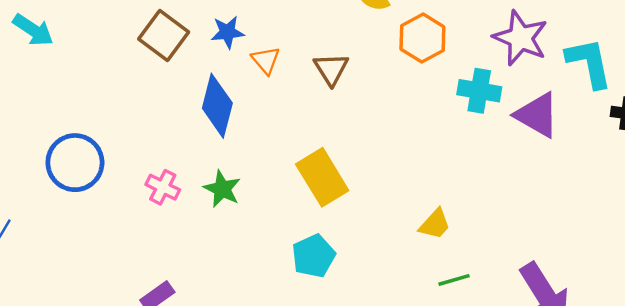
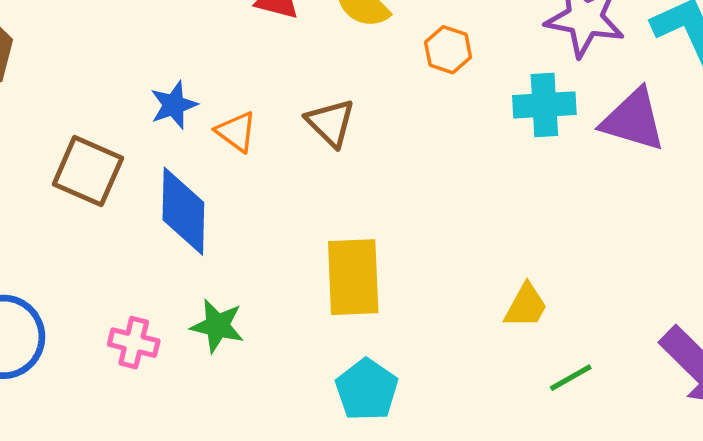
brown square: (164, 36) -> (88, 171), moved
orange hexagon: (422, 38) -> (448, 50), size x0.7
yellow rectangle: (322, 177) -> (353, 277), turned 42

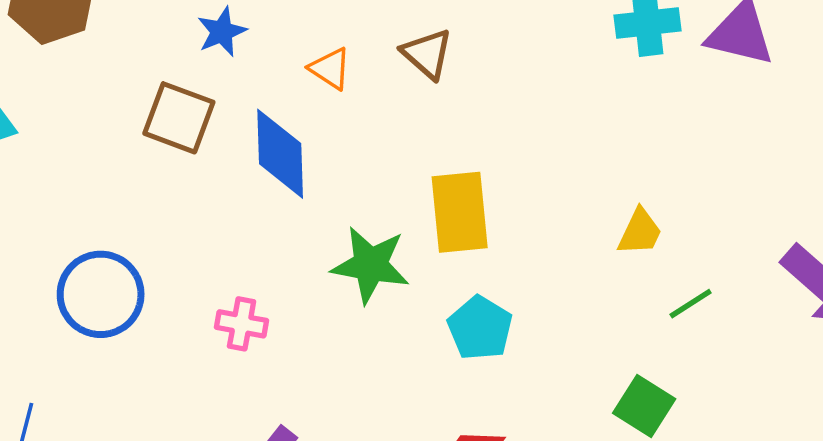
blue star: (174, 105) -> (222, 32), moved
green star: (217, 326) -> (370, 265), moved, size x1.4
pink cross: (134, 343) -> (242, 324), moved

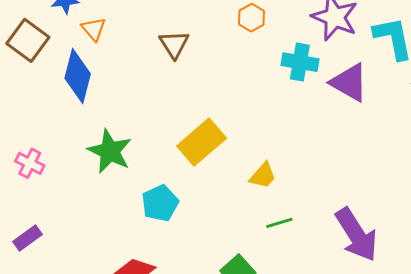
orange triangle: (330, 69) -> (94, 29), moved
yellow rectangle: (460, 212) -> (202, 142), moved, turned 39

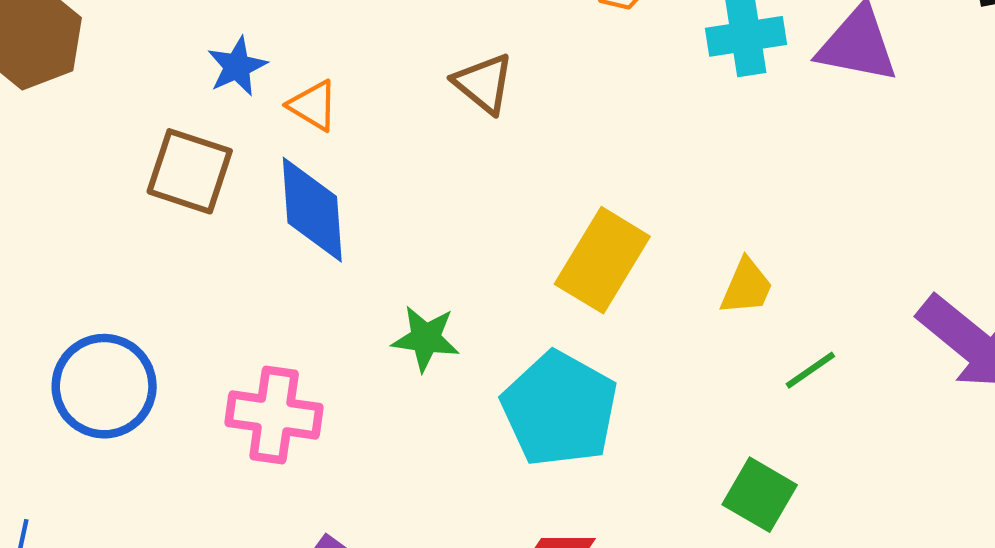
green star: (110, 151) -> (426, 338), size x0.7
pink cross: (30, 163) -> (274, 415), size x1.5
cyan pentagon: (160, 203) -> (560, 409), size x1.5

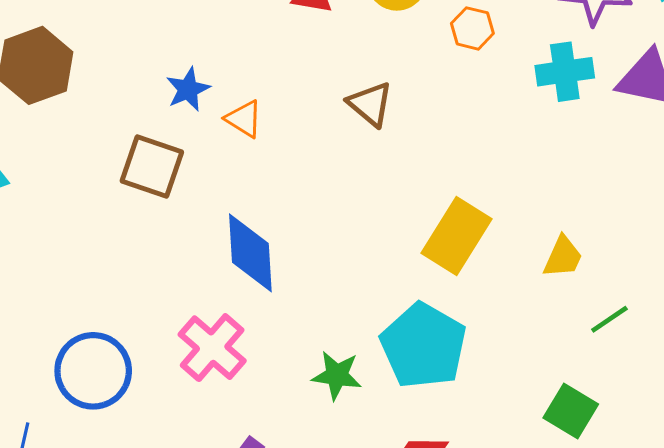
blue diamond: (312, 210) -> (250, 253), moved
green star: (426, 338) -> (337, 375), moved
blue circle: (104, 386) -> (93, 371), moved
pink cross: (274, 415) -> (212, 348), turned 32

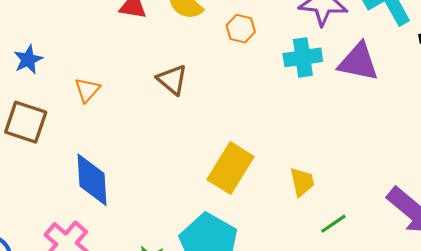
blue star: (188, 89) -> (28, 60), moved
orange triangle: (244, 119) -> (87, 90), turned 40
yellow trapezoid: (563, 257) -> (302, 182), turned -36

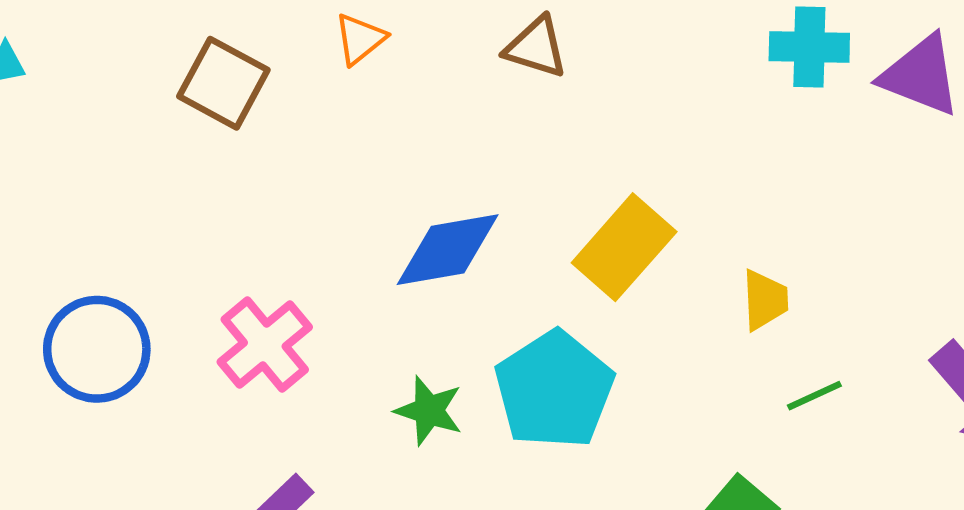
brown triangle: (172, 80) -> (536, 47), turned -32
blue diamond: (92, 180) -> (448, 250), moved, turned 74

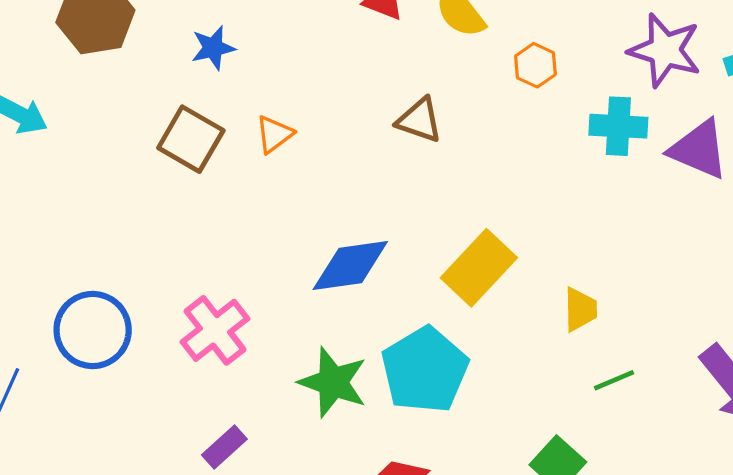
orange triangle: (360, 39) -> (274, 134), moved
green star: (429, 411) -> (333, 382), size x1.4

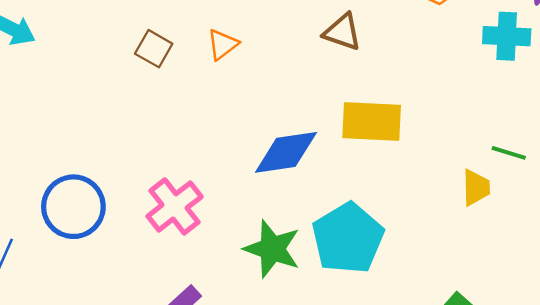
brown square: (191, 139) -> (154, 49), size x0.7
yellow rectangle: (479, 268) -> (372, 122), moved, turned 50
green line: (614, 380) -> (509, 153), moved, turned 40

